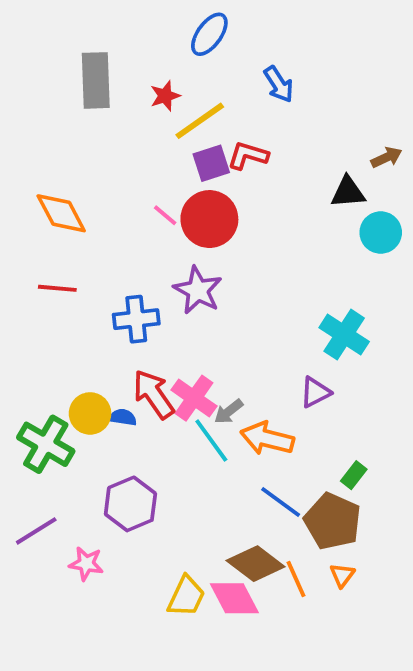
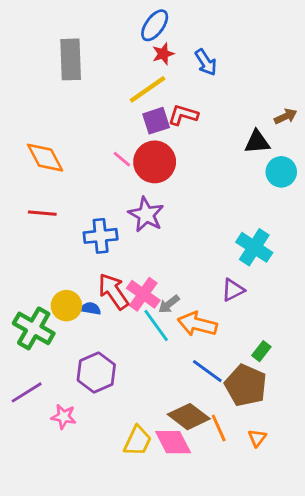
red star: (165, 96) -> (163, 54), moved
orange triangle: (342, 575) -> (257, 438), moved

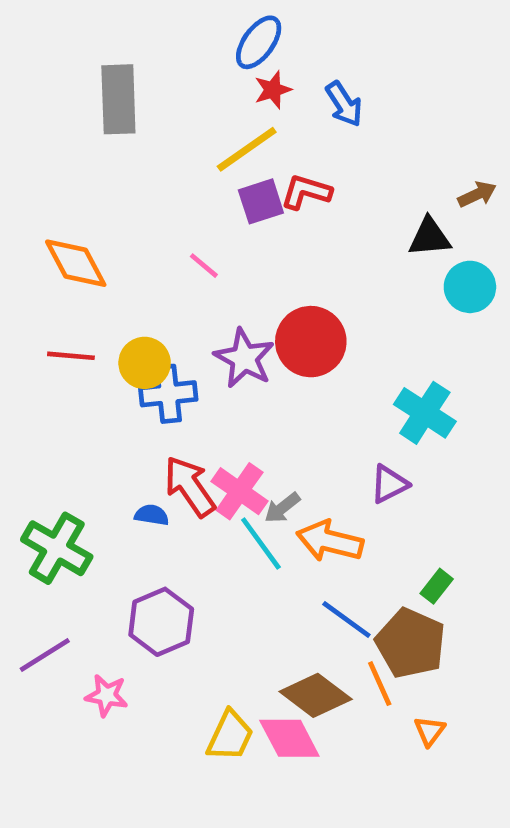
red circle: (155, 162) -> (311, 342), moved
yellow circle: (66, 306) -> (145, 363), moved
orange line: (219, 428) -> (380, 684), moved

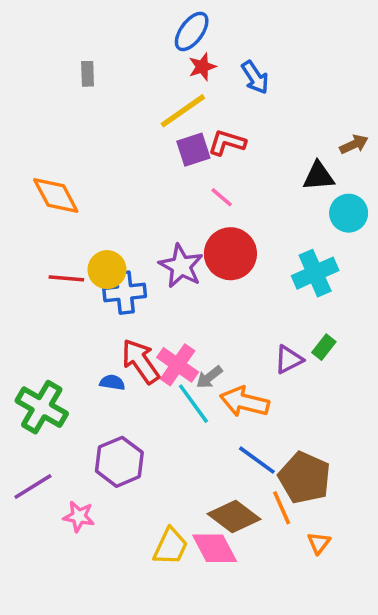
gray rectangle: (118, 99) -> (88, 74), size x0.5
pink line: (204, 266) -> (222, 197), moved
red line: (71, 356) -> (66, 278), moved
cyan cross: (425, 413) -> (315, 273), moved, turned 33
green rectangle: (437, 586) -> (324, 347), moved

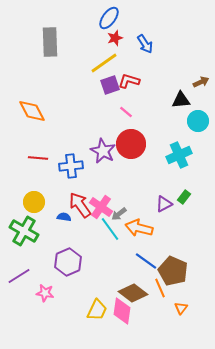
gray rectangle: (88, 74) -> (50, 42), size x2.0
yellow circle: (107, 270) -> (34, 202), moved
pink diamond: (215, 548) -> (122, 311), turned 36

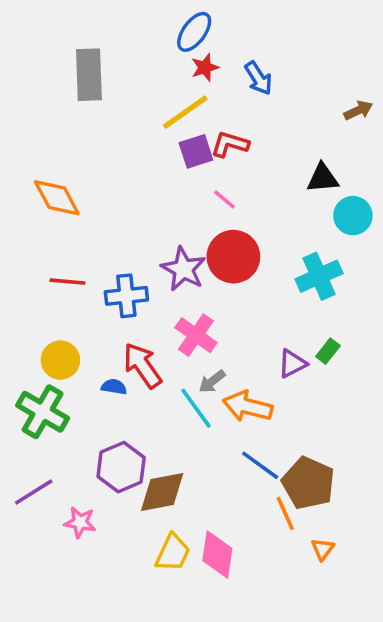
brown arrow: (201, 82) -> (358, 110), moved
pink cross: (101, 207) -> (196, 335), moved
brown diamond: (133, 293) -> (162, 492), moved, turned -48

